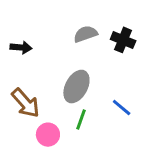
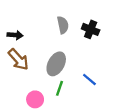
gray semicircle: (86, 34) -> (63, 25), turned 98
brown arrow: (25, 103) -> (18, 59), moved

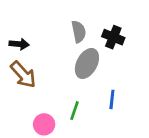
gray ellipse: (56, 64) -> (87, 63), moved
blue line: (89, 79) -> (112, 99), turned 56

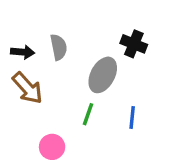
gray semicircle: (79, 32) -> (59, 47), moved
green line: (74, 111) -> (88, 114), moved

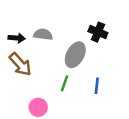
gray semicircle: (59, 47) -> (43, 34), turned -72

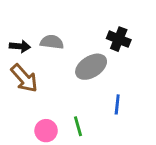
gray ellipse: (75, 55) -> (91, 67), turned 30
green line: (64, 83) -> (78, 126), moved, turned -35

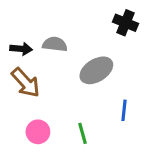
black cross: (119, 39) -> (126, 23), moved
pink circle: (46, 131) -> (38, 132), moved

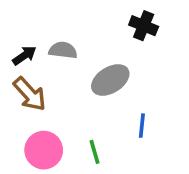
black arrow: (21, 49) -> (24, 55), turned -40
pink circle: (38, 132) -> (44, 150), size x1.4

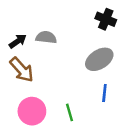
gray ellipse: (110, 80) -> (99, 59), moved

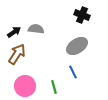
brown arrow: (22, 70) -> (17, 54), turned -105
blue line: (104, 93) -> (73, 72), moved, turned -32

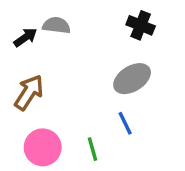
gray semicircle: (36, 29) -> (56, 25), moved
black arrow: (14, 32) -> (25, 37), moved

